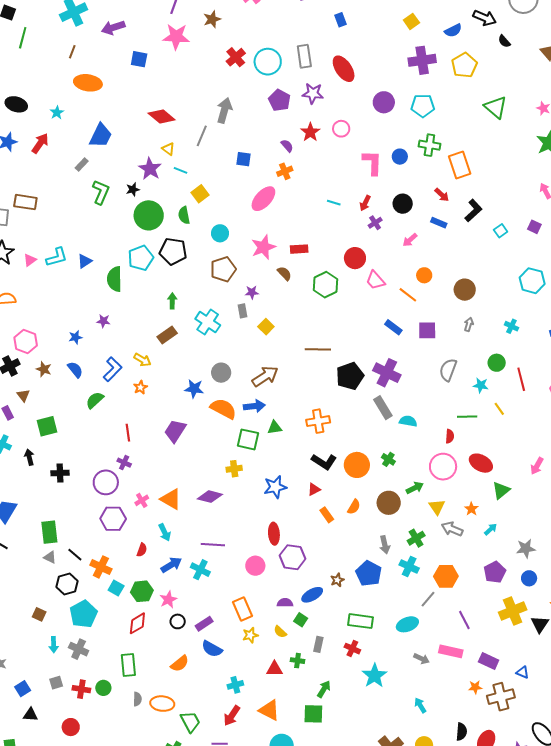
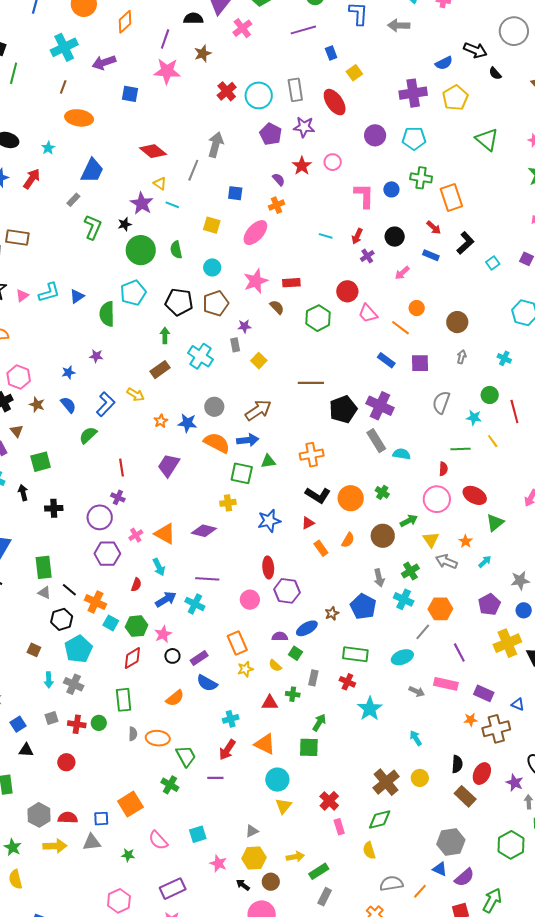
yellow square: (411, 21) -> (354, 73), moved
yellow square: (200, 194) -> (212, 225), moved, turned -36
black pentagon: (173, 251) -> (179, 302), moved
orange star: (140, 387) -> (161, 421), moved

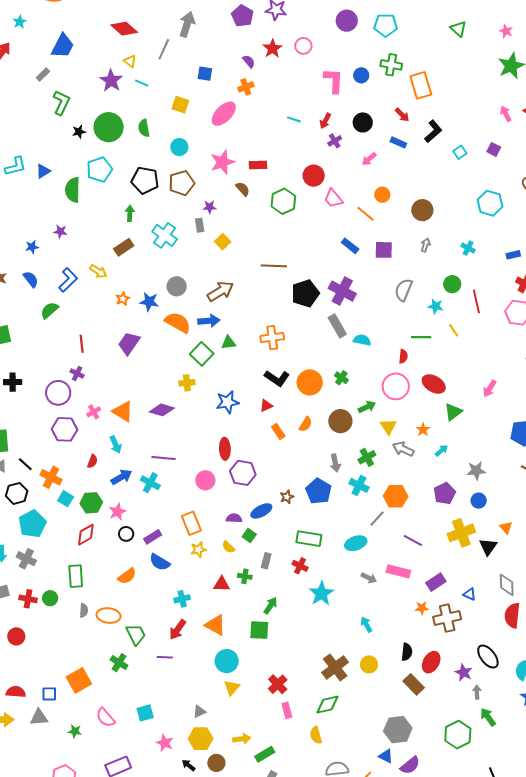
green triangle: (487, 139) -> (458, 29), size x0.7
black star: (125, 224) -> (79, 132), moved
green square: (242, 473) -> (202, 354), turned 30
purple line: (459, 653) -> (413, 540), turned -36
purple rectangle: (484, 693) -> (436, 582), turned -60

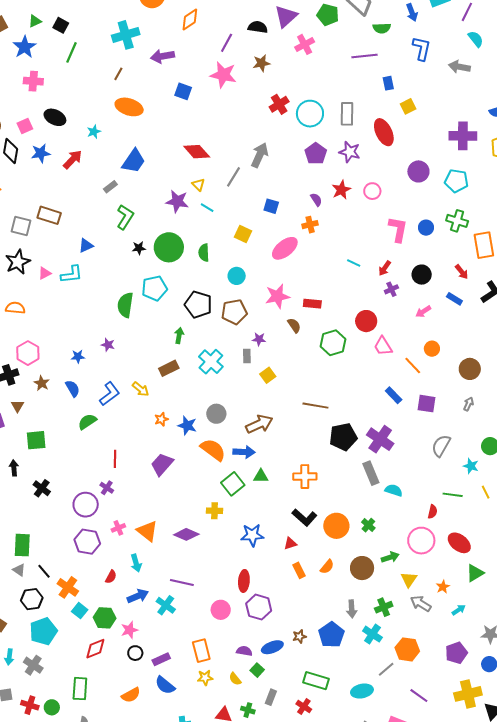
purple star: (111, 81) -> (177, 201), turned -30
blue triangle: (43, 171) -> (86, 246), moved
black cross: (13, 382) -> (42, 488), turned 30

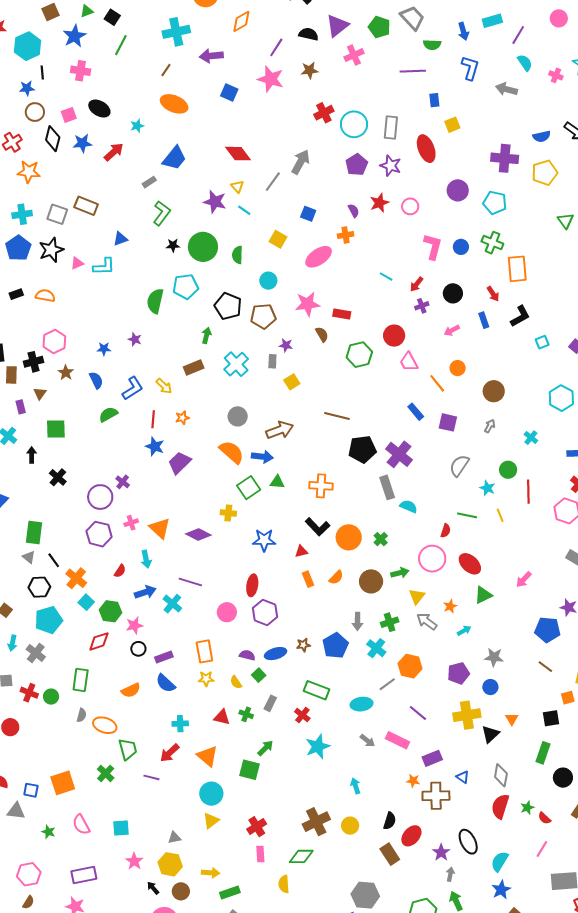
blue rectangle: (454, 299) -> (484, 320), turned 35
blue star: (187, 425) -> (155, 446), moved
red line: (115, 459) -> (153, 419), moved

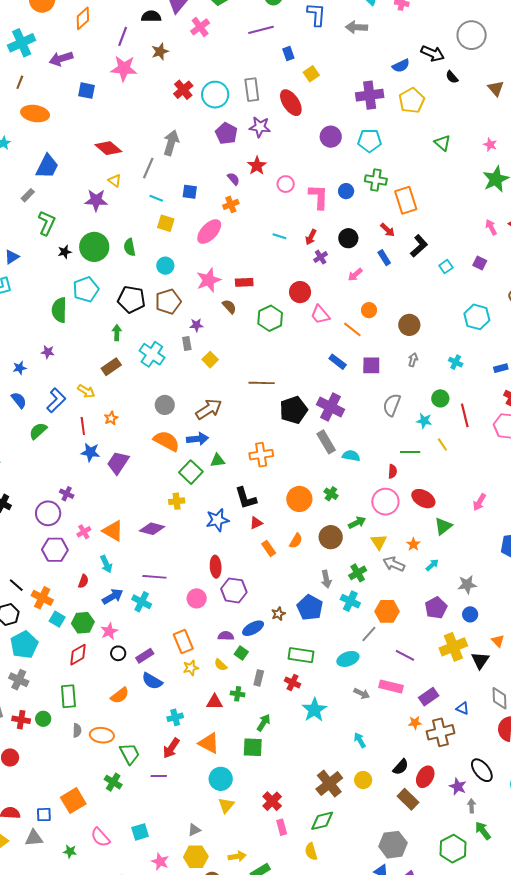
pink circle: (410, 206) -> (286, 184), moved
cyan line: (244, 210) -> (156, 198), moved
black L-shape: (318, 527) -> (246, 498), moved, turned 40
black semicircle: (390, 821) -> (401, 767), turned 36

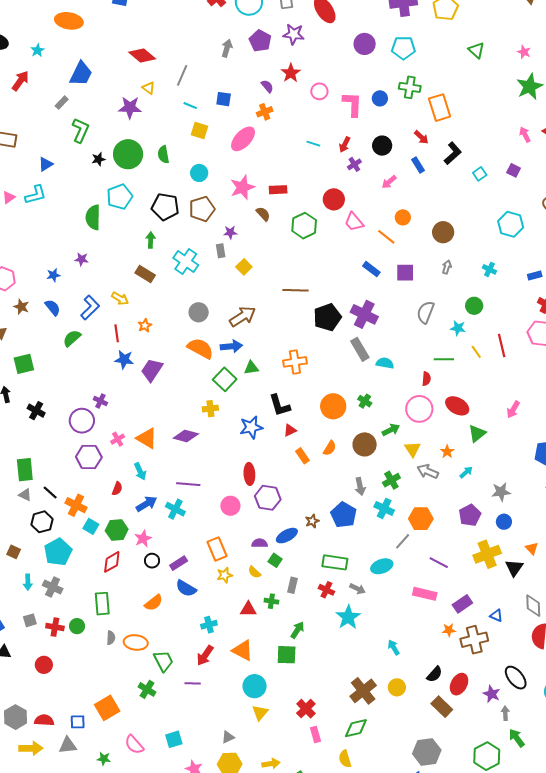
gray arrow: (171, 143) -> (227, 48), moved, size x0.7
brown rectangle: (111, 367) -> (145, 274), turned 66
red line: (465, 415) -> (502, 345), moved
gray arrow: (362, 693) -> (358, 589), moved

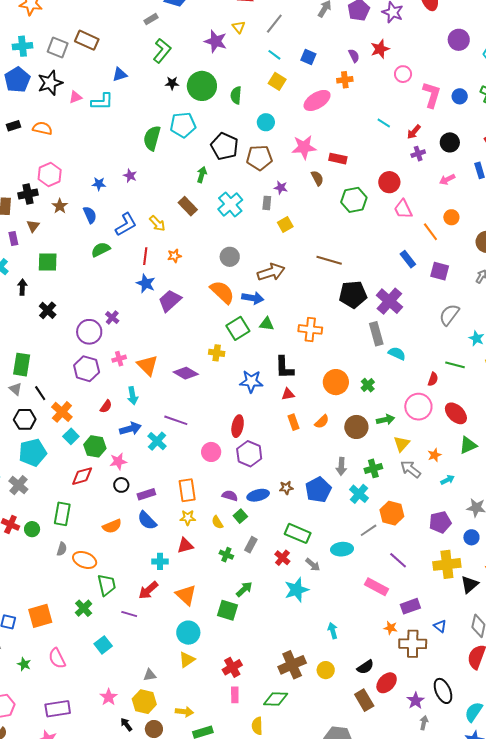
red triangle: (248, 609) -> (185, 545), moved, turned -30
cyan square: (174, 739) -> (103, 645), moved, turned -36

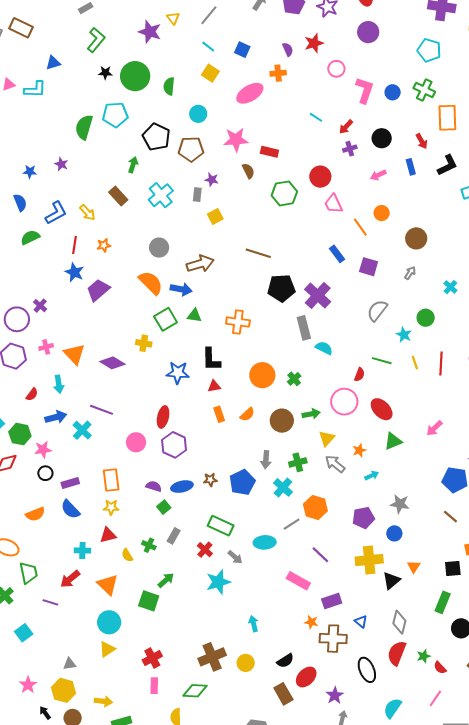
purple circle: (459, 40) -> (368, 32), moved
yellow semicircle: (217, 522) -> (127, 555), moved
black ellipse: (443, 691) -> (367, 670), moved

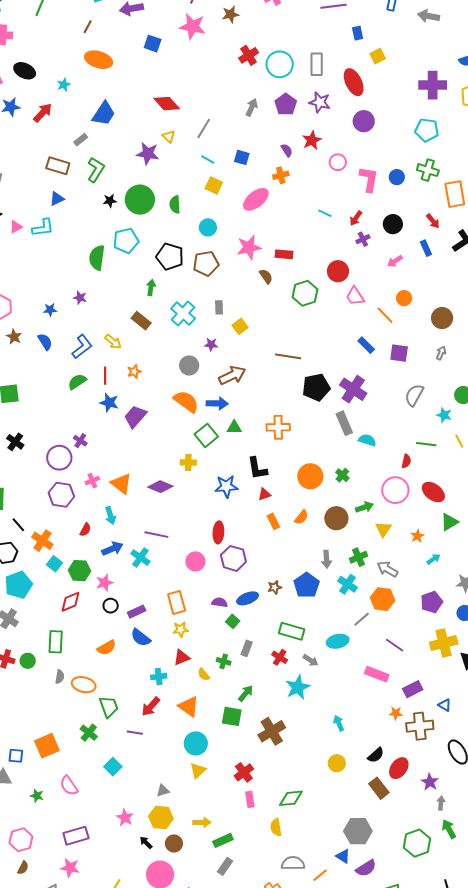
brown rectangle: (21, 28) -> (58, 166), moved
purple star: (212, 180) -> (211, 344), moved
green semicircle: (30, 237) -> (77, 382), moved
gray arrow: (335, 464) -> (387, 569), moved
brown cross: (212, 657) -> (272, 731), moved

